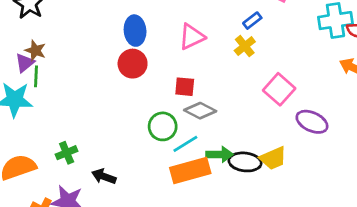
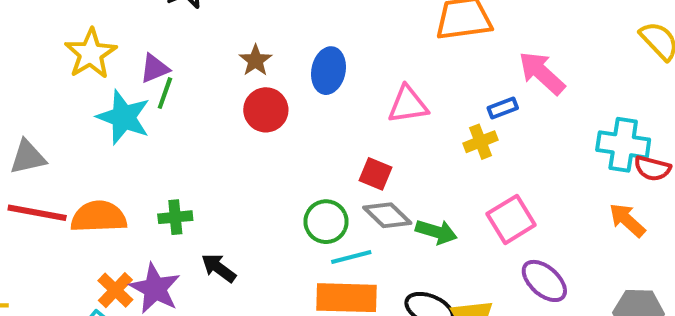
brown star: (35, 50) -> (255, 60), moved
red circle: (133, 64) -> (266, 110), moved
green arrow: (219, 154) -> (436, 232), moved

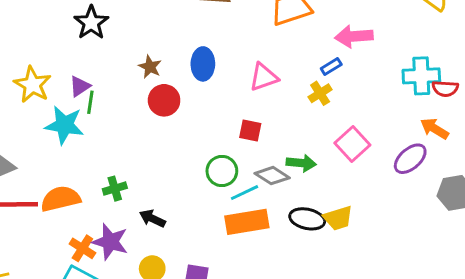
pink arrow: (542, 73) -> (354, 36), turned -36
gray diamond: (387, 215) -> (272, 176), moved
purple ellipse: (544, 281) -> (410, 159), moved, turned -72

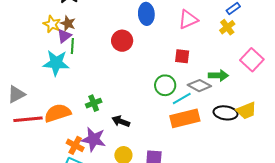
brown star: (150, 67) -> (68, 23), moved
yellow star: (32, 85) -> (52, 24), moved, size x0.7

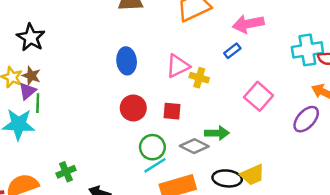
yellow cross: (227, 27) -> (199, 78), moved, turned -35
red circle: (122, 41) -> (133, 108), moved
pink square: (252, 60) -> (259, 96), moved
cyan line: (182, 99) -> (155, 165), moved

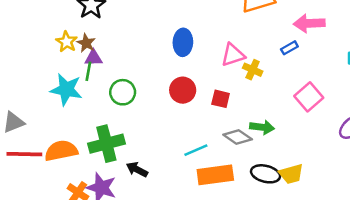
purple triangle: (27, 91) -> (93, 58), moved, turned 30
green circle: (152, 147) -> (123, 92), moved
green cross: (66, 172) -> (106, 144), size x1.8

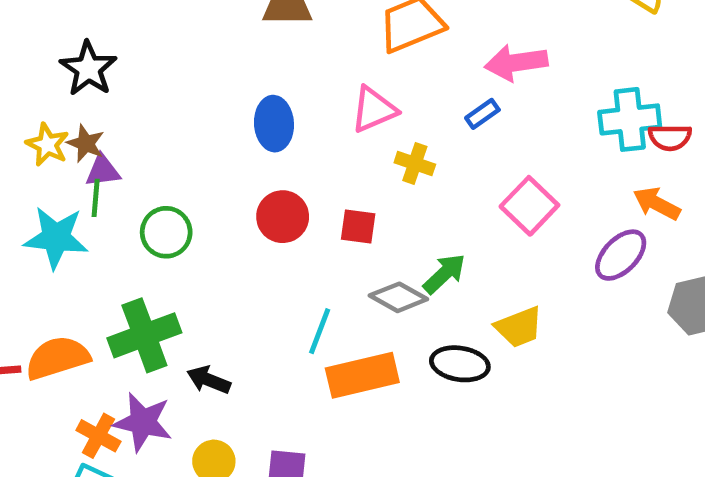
pink triangle: (233, 55) -> (374, 110), moved
green arrow: (262, 127) -> (444, 274), turned -45
cyan line: (196, 150) -> (320, 331), turned -40
yellow trapezoid: (291, 174) -> (519, 327), moved

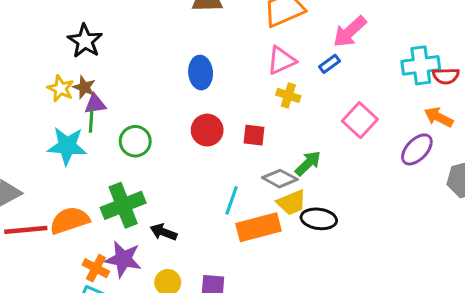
pink arrow: (516, 63) -> (350, 32), turned -33
pink triangle: (374, 110) -> (281, 60), moved
yellow trapezoid: (519, 327) -> (292, 203), moved

